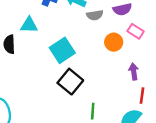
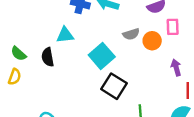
gray semicircle: (95, 15) -> (131, 34), moved
pink rectangle: (136, 31) -> (173, 27), turned 63

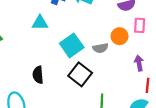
gray semicircle: (131, 34) -> (100, 48), moved
black semicircle: (48, 57) -> (38, 75), moved

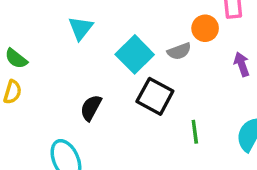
cyan triangle: (40, 23) -> (81, 28), turned -42
black semicircle: (38, 75) -> (91, 108), turned 42

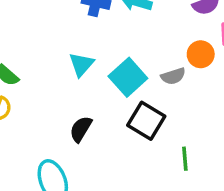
cyan triangle: (81, 28) -> (81, 64), moved

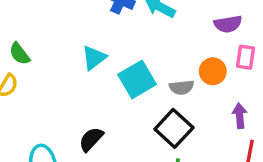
black square: (146, 121) -> (174, 128), moved
black semicircle: (81, 129) -> (91, 139), moved

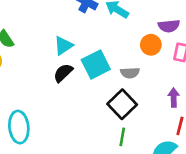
orange circle: (213, 71) -> (151, 45), moved
black semicircle: (91, 139) -> (63, 73), moved

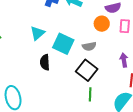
cyan square: (96, 64) -> (63, 44), turned -30
black semicircle: (63, 73) -> (45, 62), moved, turned -42

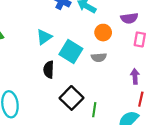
orange circle: (102, 24) -> (103, 33), moved
black square: (87, 70) -> (71, 98), moved

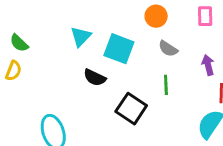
gray semicircle: (99, 57) -> (168, 49), moved, turned 48
black semicircle: (49, 70) -> (95, 78), turned -56
green line: (94, 110) -> (166, 85), moved

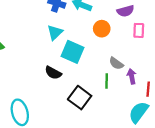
cyan triangle: (81, 36) -> (55, 32), moved
gray semicircle: (168, 49) -> (116, 63), moved
purple arrow: (208, 65) -> (132, 76), moved

